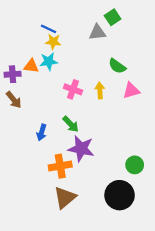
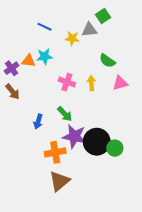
yellow star: (53, 42) -> (72, 38), moved
purple cross: (13, 74) -> (11, 68), turned -32
green circle: (135, 165) -> (115, 148), moved
black circle: (120, 195) -> (97, 142), moved

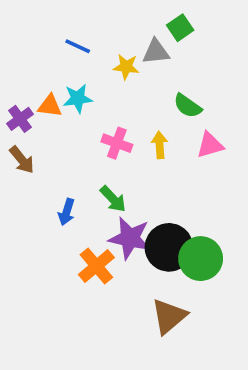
green circle: (115, 148) -> (201, 259), size x1.5
orange cross: (55, 152) -> (96, 266), turned -30
brown triangle: (59, 181) -> (169, 316), moved

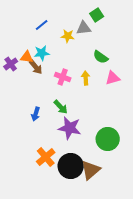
blue line: (78, 46) -> (42, 25), turned -64
brown arrow: (22, 160) -> (36, 67), moved
black circle: (169, 247) -> (71, 166), moved
orange cross: (96, 266) -> (46, 157), moved

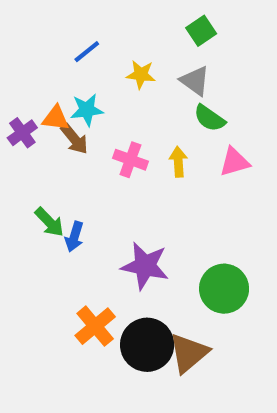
gray triangle: (84, 28) -> (195, 81), moved, turned 42
green arrow: (61, 107) -> (49, 222), moved

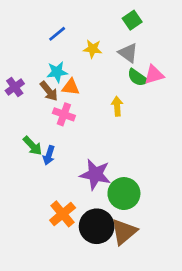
orange triangle: (56, 118) -> (71, 87), moved
pink cross: (130, 160) -> (64, 114), moved
pink triangle: (234, 162) -> (154, 75), moved
green circle: (224, 289) -> (124, 194), moved

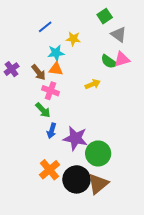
gray triangle: (128, 53) -> (119, 34), moved
cyan star: (57, 72) -> (56, 53), moved
yellow arrow: (117, 106) -> (93, 84), turned 72
green arrow: (33, 146) -> (43, 110), moved
blue arrow: (49, 155) -> (52, 131), moved

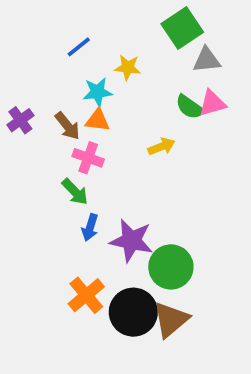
green square: (105, 16) -> (182, 28), size x1.5
gray triangle: (119, 34) -> (207, 60), turned -42

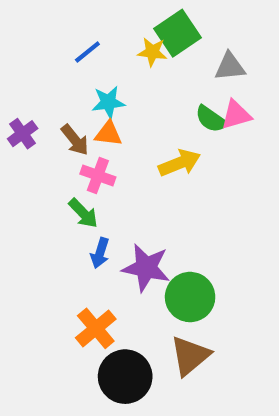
green square: (182, 28) -> (177, 33), moved
yellow star: (128, 68) -> (152, 52), moved
yellow arrow: (162, 147) -> (180, 163), size x1.4
black circle: (133, 312) -> (125, 377), moved

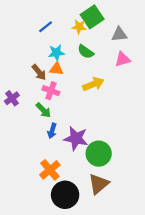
green semicircle: (211, 119) -> (86, 52), moved
purple cross: (23, 134) -> (12, 98), moved

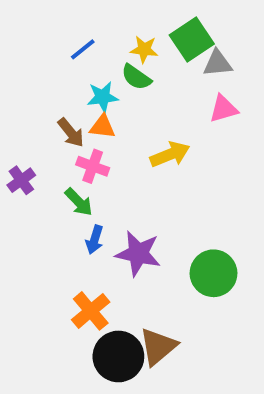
green square: (92, 17) -> (192, 39), moved
green semicircle: (86, 52) -> (136, 77), moved
green circle: (99, 154) -> (214, 273), moved
brown triangle: (99, 184) -> (158, 347), moved

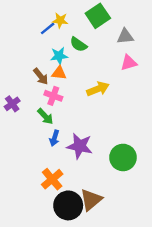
green square: (192, 39) -> (98, 16), moved
yellow star: (144, 49) -> (60, 20), moved

